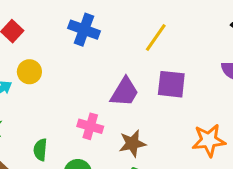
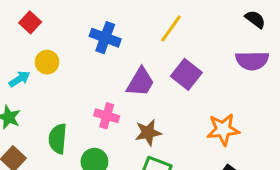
blue cross: (84, 30) -> (105, 38), moved
purple square: (171, 84) -> (186, 74), turned 32
green semicircle: (40, 150) -> (58, 139), size x1.4

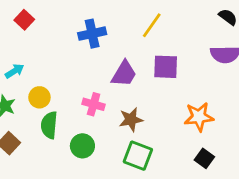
blue cross: (105, 38) -> (92, 34), turned -32
yellow circle: (47, 62) -> (39, 97), moved
purple square: (186, 74) -> (166, 67), turned -36

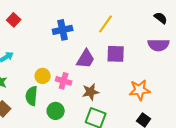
yellow circle: (39, 97) -> (43, 76), moved

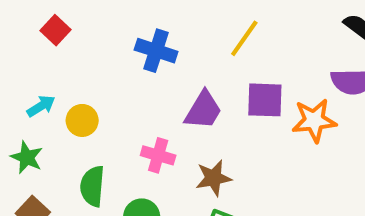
blue cross: (63, 30) -> (156, 51), turned 30
yellow circle: (43, 76) -> (82, 120), moved
orange star: (140, 90) -> (314, 120), moved

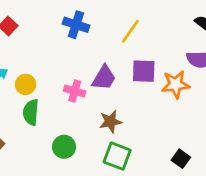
blue cross: (156, 51) -> (76, 25), moved
pink cross: (158, 155) -> (75, 91), moved
green semicircle: (92, 186) -> (31, 112), moved

